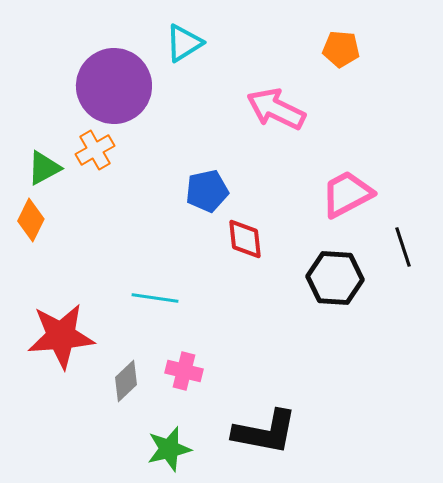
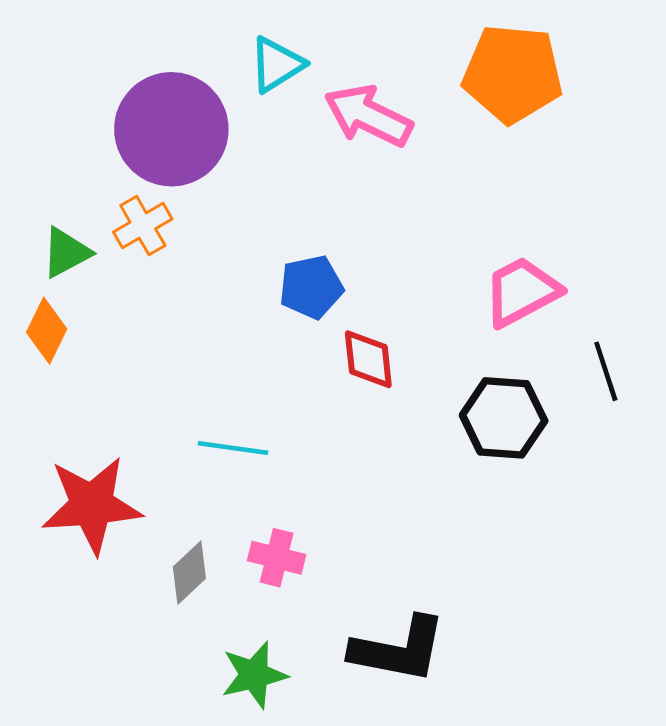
orange pentagon: (341, 49) -> (513, 74), size x1.8
pink arrow: (276, 109) -> (368, 116), moved

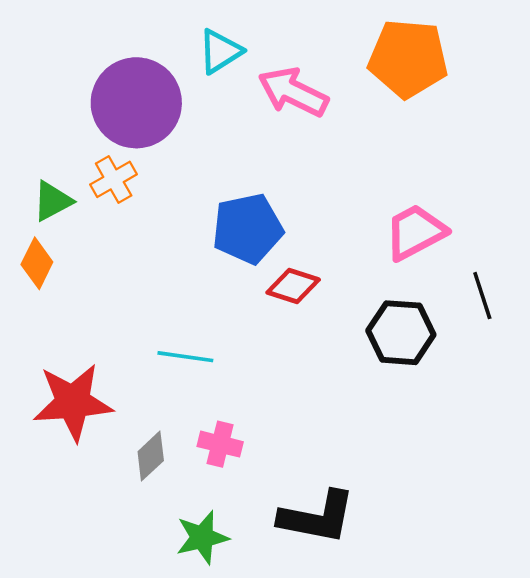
blue pentagon: (311, 287) -> (248, 229), size x1.4
red diamond: (368, 359) -> (293, 286), turned -66

